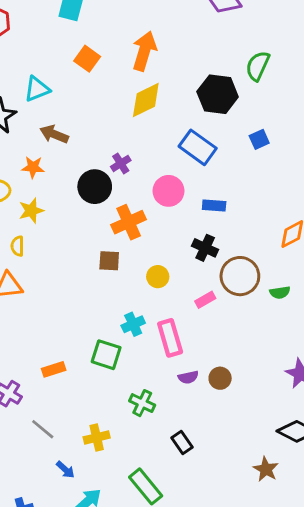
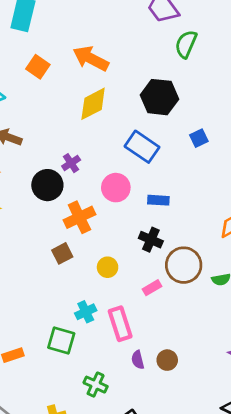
orange arrow: (144, 51) -> (91, 58), turned -78
green semicircle: (258, 66) -> (186, 44), moved
brown square: (109, 261) -> (62, 253), turned -30
purple semicircle: (188, 377) -> (138, 360), turned 90

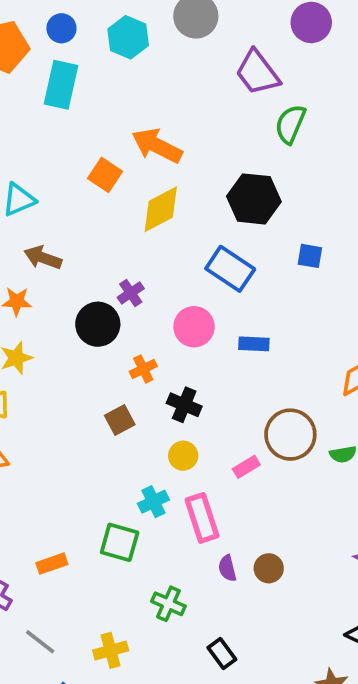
orange square: (38, 67) -> (105, 175), moved
blue square: (199, 138) -> (310, 256), turned 36
orange cross: (79, 217) -> (143, 369), size x0.6
black cross: (151, 240) -> (184, 405), moved
yellow circle: (108, 267) -> (183, 456), moved

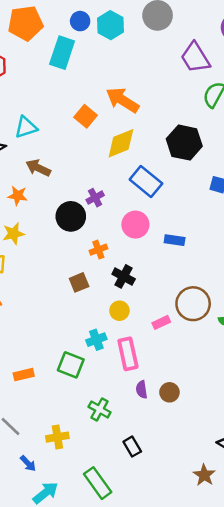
blue circle: (61, 28) -> (80, 21), moved
blue rectangle: (230, 269) -> (146, 182), moved

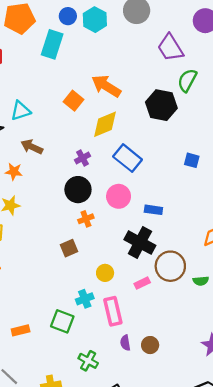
black hexagon: (184, 143) -> (161, 105), moved
purple cross: (95, 198) -> (82, 158), moved
black circle: (71, 216) -> (78, 190), moved
black cross: (124, 276) -> (140, 243), moved, size x1.5

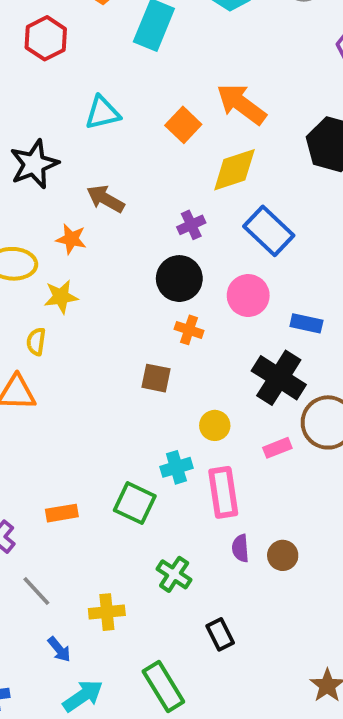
cyan triangle: (21, 111) -> (102, 113), moved
orange cross: (86, 219) -> (189, 330), turned 35
brown square: (69, 248) -> (156, 378), turned 30

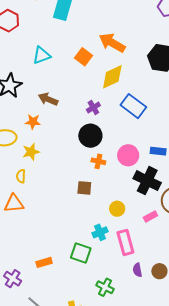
pink circle: (248, 296) -> (128, 155), moved

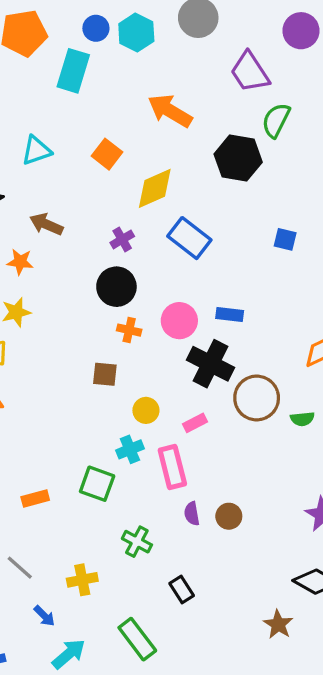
orange arrow: (112, 43) -> (170, 111), moved
yellow circle: (117, 209) -> (146, 410), moved
pink rectangle: (150, 216) -> (195, 423), moved

